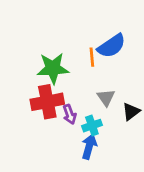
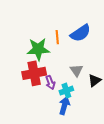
orange line: (92, 57) -> (57, 37), moved

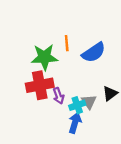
blue semicircle: (80, 33) -> (94, 52), moved
gray triangle: (76, 70) -> (89, 102), moved

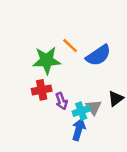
orange line: (67, 43) -> (70, 46), turned -42
red cross: (40, 85) -> (42, 90), size x0.7

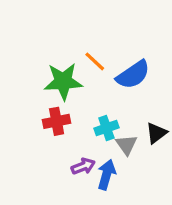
purple arrow: (61, 101) -> (83, 166), moved, turned -91
cyan cross: (81, 111) -> (106, 128), moved

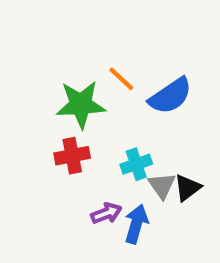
black triangle: (156, 133) -> (187, 188), moved

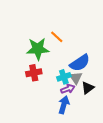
blue semicircle: (170, 96) -> (80, 63), moved
gray triangle: (162, 186) -> (76, 78), moved
purple arrow: (106, 213) -> (68, 89), moved

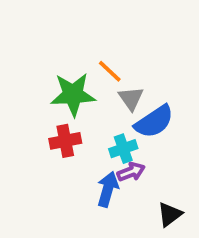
gray triangle: (76, 78) -> (131, 98), moved
black triangle: (88, 88) -> (170, 214), moved
blue arrow: (64, 105) -> (108, 189), moved

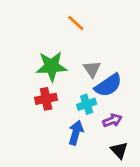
orange line: (110, 71) -> (76, 23), moved
purple arrow: (131, 172) -> (112, 120), moved
black triangle: (170, 214) -> (119, 150), turned -36

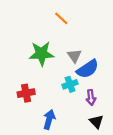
red cross: (46, 99) -> (26, 93), moved
purple arrow: (112, 120) -> (91, 98), turned 104
blue arrow: (76, 133) -> (49, 119), moved

